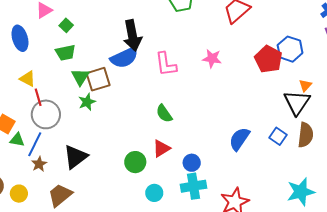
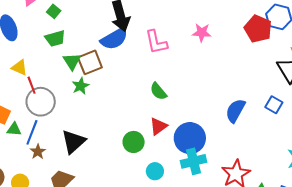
blue circle: (192, 163) -> (190, 138), size x1.8

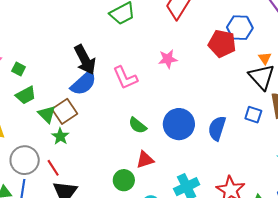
red line: (32, 85) -> (53, 168), moved
red triangle: (158, 126) -> (145, 160), turned 30
blue circle: (190, 138) -> (179, 124), moved

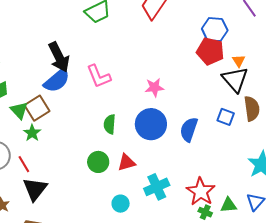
red pentagon: (222, 44) -> (210, 51), moved
pink star: (168, 59) -> (154, 87), moved
green semicircle: (138, 125) -> (110, 124), turned 54
red triangle: (145, 160) -> (126, 162), moved
green circle: (124, 180) -> (98, 162), moved

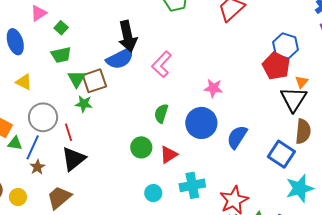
pink L-shape: (99, 76) -> (162, 64), turned 52
blue square: (226, 117) -> (281, 154), moved, size x1.5
green star: (32, 133) -> (84, 104), turned 30
red triangle: (126, 162) -> (169, 155), turned -30

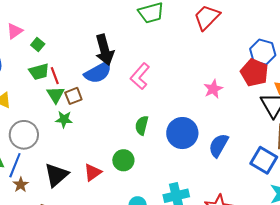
brown square: (94, 81) -> (73, 96), size x0.7
pink star: (213, 88) -> (213, 89), moved, turned -30
red line: (69, 132) -> (55, 76), moved
red triangle: (169, 155) -> (93, 172), moved

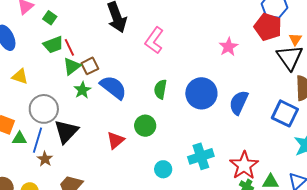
blue semicircle: (98, 72) -> (113, 87), moved, turned -108
green triangle: (56, 95) -> (72, 66), turned 30
green star: (64, 119) -> (82, 90), turned -30
black triangle: (56, 175) -> (66, 131), moved

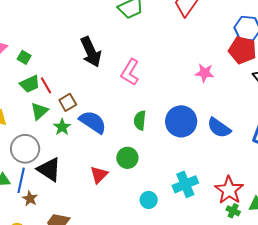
pink star: (228, 47) -> (205, 73), turned -30
green triangle: (72, 66) -> (39, 111), moved
blue semicircle: (239, 103) -> (219, 128), turned -75
black triangle: (66, 131) -> (49, 169), turned -36

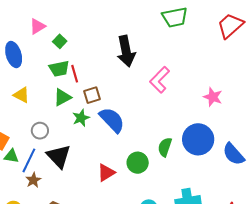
pink star: (205, 73) -> (213, 97), moved
green semicircle: (140, 120) -> (165, 147), moved
gray circle: (25, 149) -> (40, 131), size x0.6

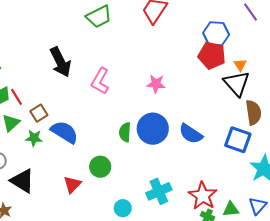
green star: (81, 118) -> (34, 138), turned -30
green semicircle: (165, 147) -> (125, 132), moved

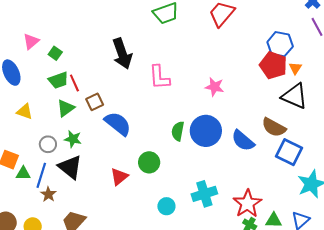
orange triangle: (240, 65) -> (295, 68), moved
pink L-shape: (100, 81) -> (159, 77), turned -40
black triangle: (237, 83) -> (295, 96), turned -32
brown semicircle: (254, 113) -> (274, 127), moved, turned 120
green star: (34, 138) -> (73, 139), moved

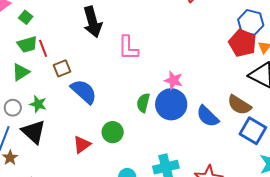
pink star: (214, 87) -> (174, 80), moved
green triangle: (66, 108) -> (21, 72), moved

